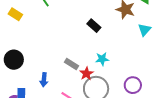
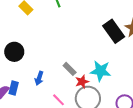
black rectangle: (94, 26) -> (114, 31), moved, size x1.6
cyan star: (102, 59) -> (101, 71), size x1.5

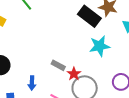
cyan star: (101, 71) -> (100, 46), moved

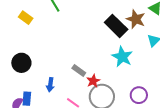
cyan star: (100, 46) -> (122, 57), turned 30

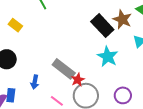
yellow rectangle: (26, 18) -> (15, 25), moved
gray rectangle: (79, 71) -> (64, 69), size x1.6

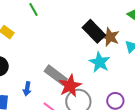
brown star: (122, 19) -> (110, 37), moved
red star: (78, 80) -> (70, 86), size x1.6

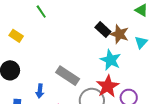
black rectangle: (94, 31) -> (103, 29), size x0.7
red star: (70, 86) -> (108, 86), moved

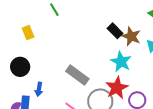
yellow rectangle: (16, 36) -> (28, 33), turned 32
blue arrow: (40, 91) -> (39, 89), moved

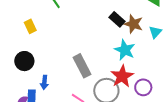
gray rectangle: (77, 75) -> (82, 66), turned 30

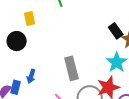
black circle: (24, 61) -> (17, 41), moved

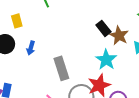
blue arrow: (31, 76) -> (31, 48), moved

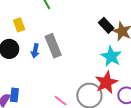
gray rectangle: (61, 68) -> (53, 46), moved

